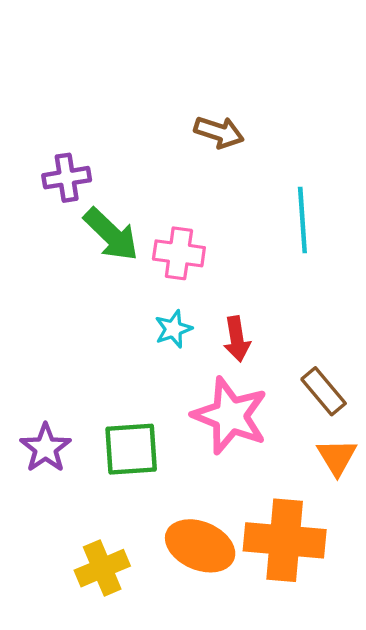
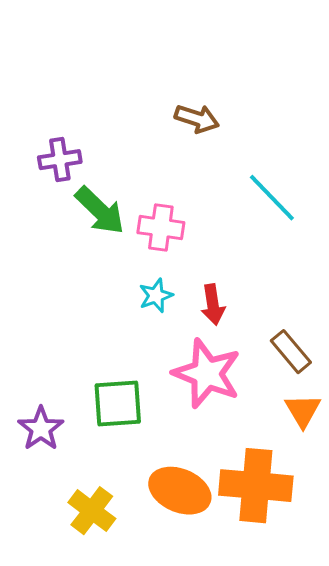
cyan line: (302, 220) -> (272, 198), turned -40
purple star: (45, 448) -> (41, 429), moved
yellow cross: (102, 568) -> (92, 511), turned -30

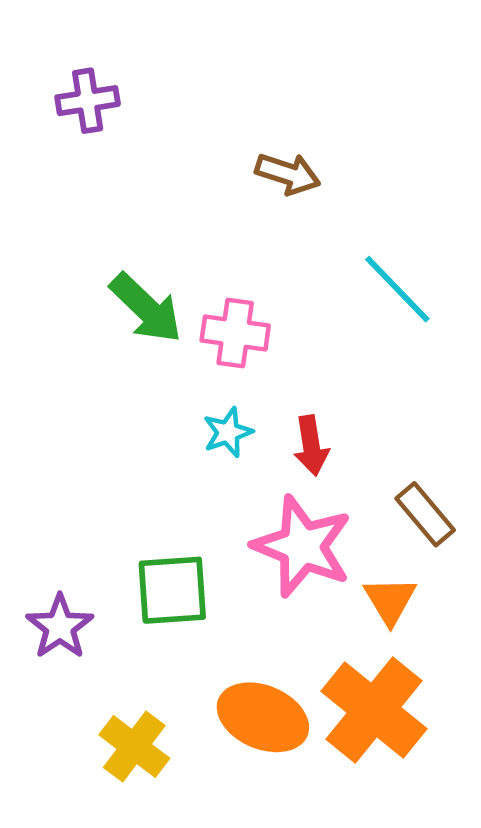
purple cross: (60, 160) -> (88, 101), moved
orange triangle: (303, 411) -> (390, 600), moved
orange cross: (256, 486) -> (374, 710), turned 34

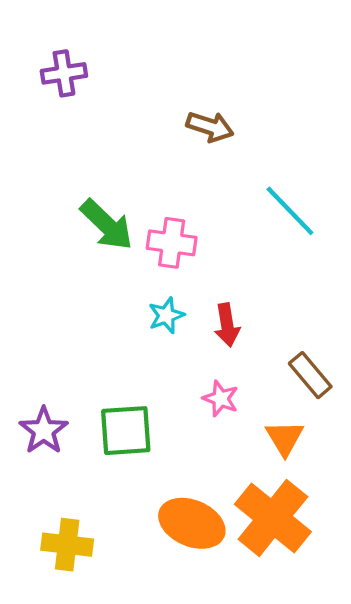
pink star: (302, 546) -> (221, 399), size x0.5
purple star: (60, 627) -> (44, 431), moved
yellow cross: (134, 747) -> (67, 545), moved, turned -30

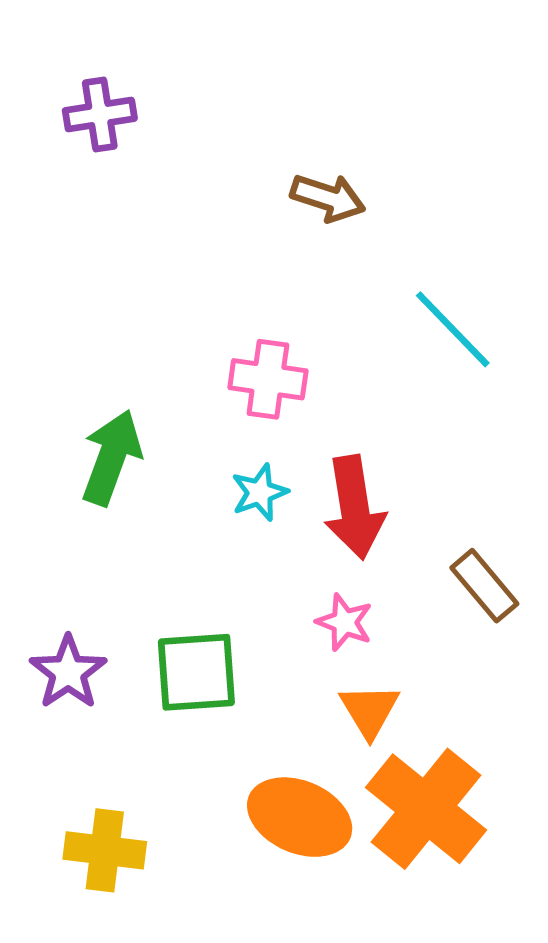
green arrow: (107, 225) -> (111, 457), moved, turned -114
red arrow: (227, 325) -> (354, 507), size x1.5
orange triangle: (285, 438) -> (369, 711), moved

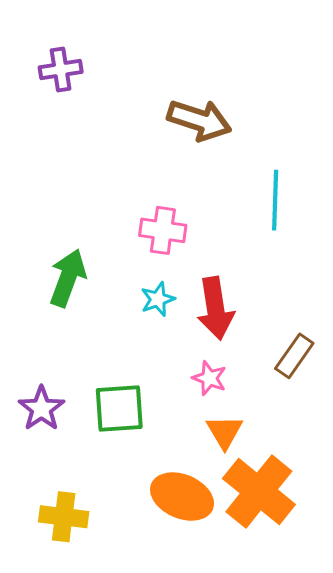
brown arrow: (328, 198) -> (199, 120), size x1.4
cyan line: (453, 329) -> (275, 200), turned 46
brown rectangle: (484, 586) -> (294, 356), turned 75

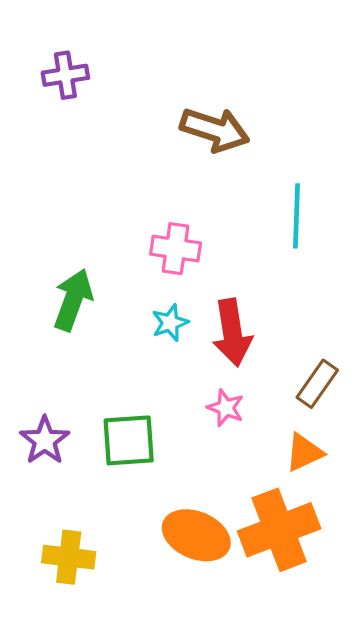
orange triangle: (225, 432) -> (304, 452), moved, turned 36
orange cross: (259, 491) -> (279, 530), turned 30

